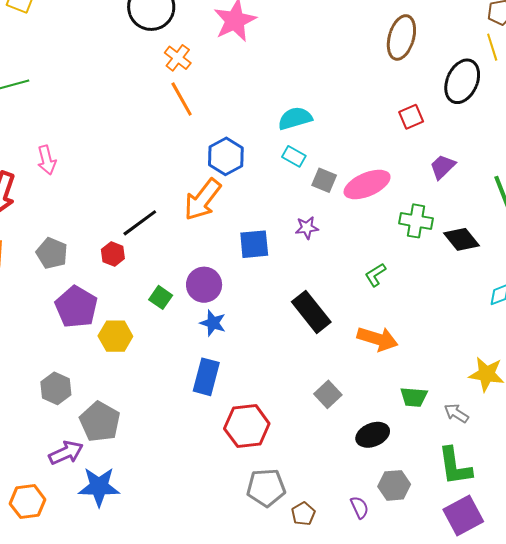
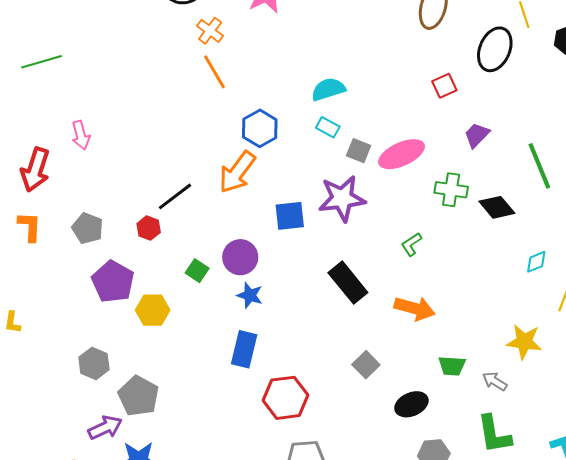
purple star: (307, 228) -> (342, 198), size x2.0

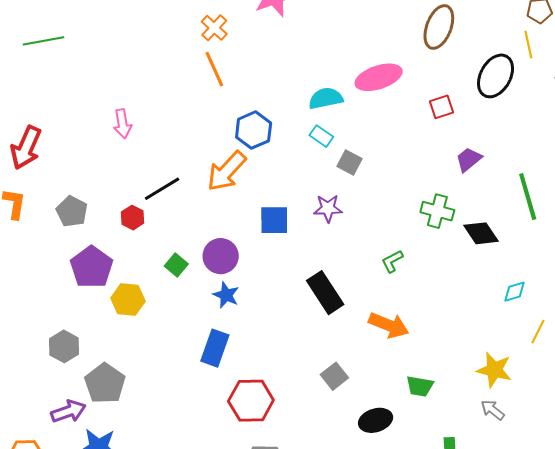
pink arrow: (81, 135) -> (122, 124), moved
pink ellipse: (402, 154) -> (379, 77), moved
purple star: (342, 198) -> (328, 208), size x0.6
gray arrow: (495, 381) -> (493, 410), moved

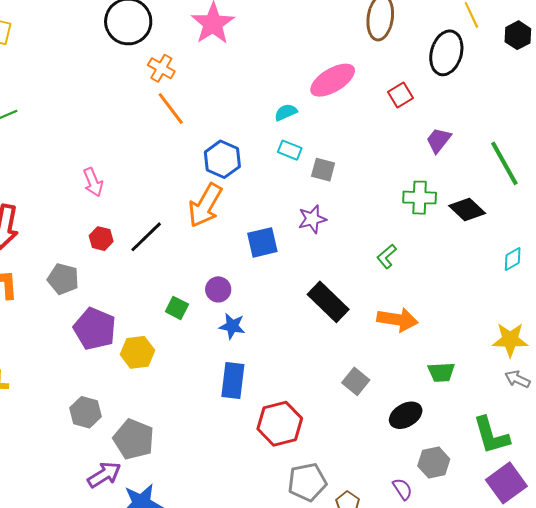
cyan semicircle: (326, 98) -> (286, 112), size x0.7
red hexagon: (133, 218) -> (101, 239), moved
purple circle: (221, 256) -> (218, 289), size x0.7

